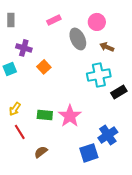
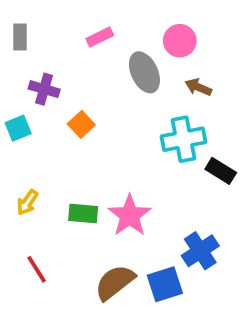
black rectangle: (119, 92) -> (221, 171), turned 63
red line: (20, 132) -> (37, 269), moved
brown semicircle: (41, 152) -> (115, 282), moved, size x1.6

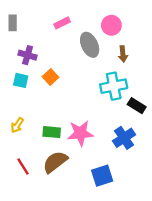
brown arrow: (198, 87) -> (123, 54), turned -119
cyan square: (18, 128) -> (21, 80), moved, turned 35
pink star: (130, 215) -> (80, 133), turned 30
blue cross: (200, 251) -> (124, 138), moved
brown semicircle: (115, 282) -> (55, 162), moved

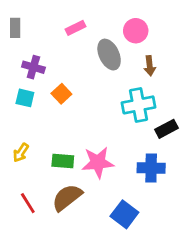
black rectangle: (137, 106) -> (167, 129), turned -60
blue cross: (124, 138) -> (151, 168), turned 35
blue square: (102, 176) -> (124, 214), turned -35

